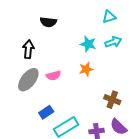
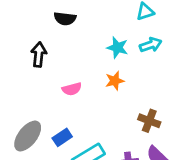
gray ellipse: (28, 80) -> (28, 136), moved

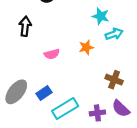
cyan arrow: (151, 45) -> (114, 34), moved
cyan star: (117, 48) -> (101, 16), moved

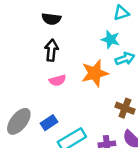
black arrow: (25, 26) -> (51, 50), moved
orange star: (86, 47) -> (95, 73), size x1.6

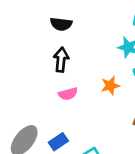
orange star: (95, 73) -> (110, 86), size x0.6

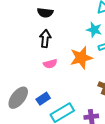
orange star: (110, 86) -> (81, 58), size x1.6

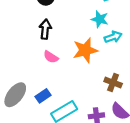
pink semicircle: (50, 64) -> (51, 57), turned 48

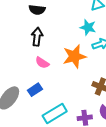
blue rectangle: (43, 96) -> (35, 90), moved

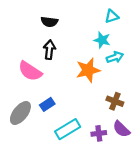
pink semicircle: (42, 63) -> (30, 71), moved, size x1.6

